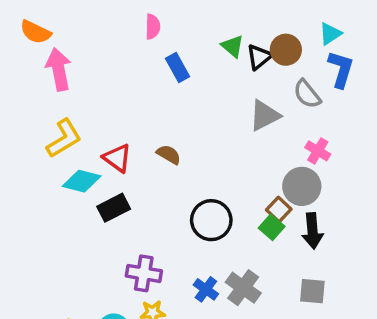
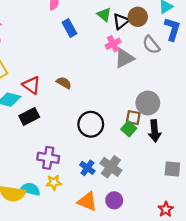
pink cross: (318, 151) -> (113, 44), moved, turned 32
brown square: (279, 209) -> (133, 118), turned -32
gray square: (312, 291) -> (172, 169), moved

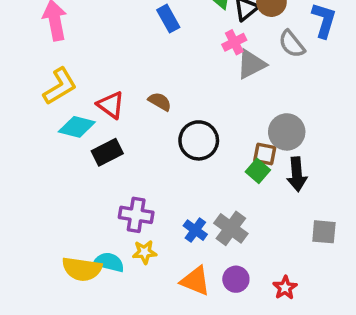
black circle: (91, 124) -> (199, 140), moved
red star: (166, 209) -> (285, 288), moved

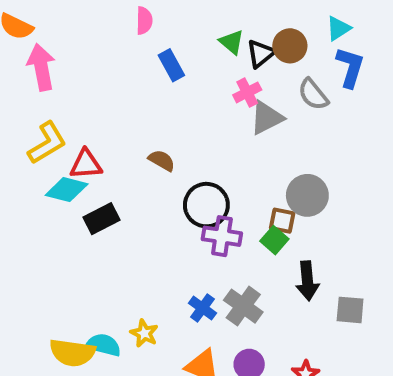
red triangle: (111, 105) -> (86, 164), moved, turned -40
black arrow: (297, 174) -> (307, 281), moved
purple cross: (136, 215) -> (222, 236), moved
yellow star: (145, 252) -> (144, 333), turned 30

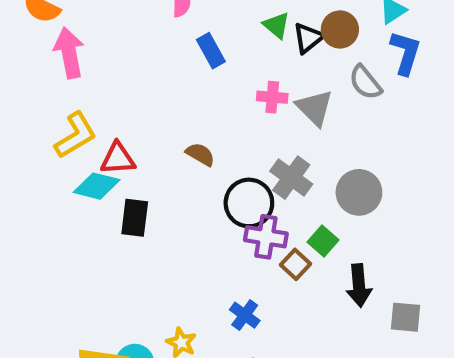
pink cross: (247, 92) -> (272, 97), moved, turned 32
gray triangle: (267, 118) -> (315, 108), turned -48
black rectangle: (101, 219) -> (135, 218), turned -56
brown square: (282, 221) -> (295, 264), moved, turned 32
gray cross: (243, 306) -> (291, 178), moved

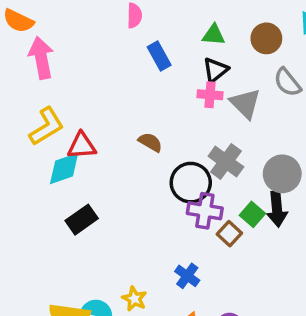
green triangle: (276, 25) -> (214, 35), turned -35
black triangle: (308, 38) -> (215, 70), moved
cyan diamond: (97, 186) -> (64, 169), turned -33
black rectangle: (135, 218) -> (82, 220), moved, turned 48
black arrow: (359, 285) -> (277, 209), moved

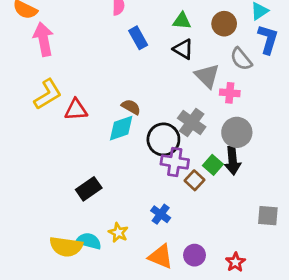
black triangle: (215, 70) -> (183, 49), turned -50
pink cross: (210, 95) -> (230, 93), moved
cyan diamond: (64, 169) -> (121, 128), moved
black rectangle: (82, 220) -> (89, 189), moved

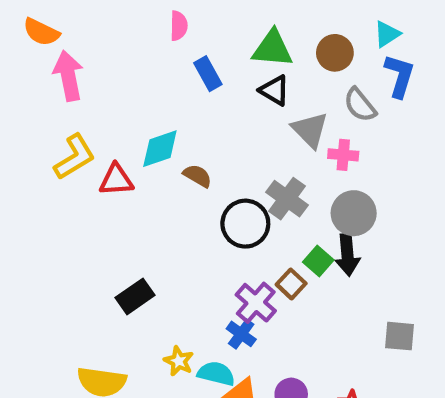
green triangle: (182, 21) -> (272, 49), size x1.5
cyan diamond: (121, 128) -> (160, 149), moved
purple cross: (175, 162) -> (256, 303), moved, turned 32
cyan semicircle: (89, 241) -> (216, 374), moved

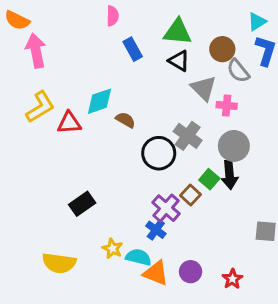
brown circle: (335, 53) -> (222, 49), moved

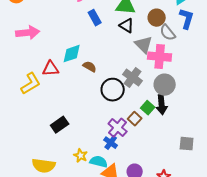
pink arrow: (36, 51) -> (28, 33), moved, turned 95
pink cross: (227, 105) -> (160, 57), size x1.6
yellow L-shape: (40, 107) -> (31, 84), moved

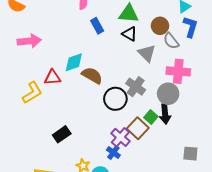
pink cross: (160, 57) -> (178, 71), moved
brown semicircle: (90, 67) -> (92, 75), size x1.5
brown square: (135, 119) -> (138, 128), size x1.5

